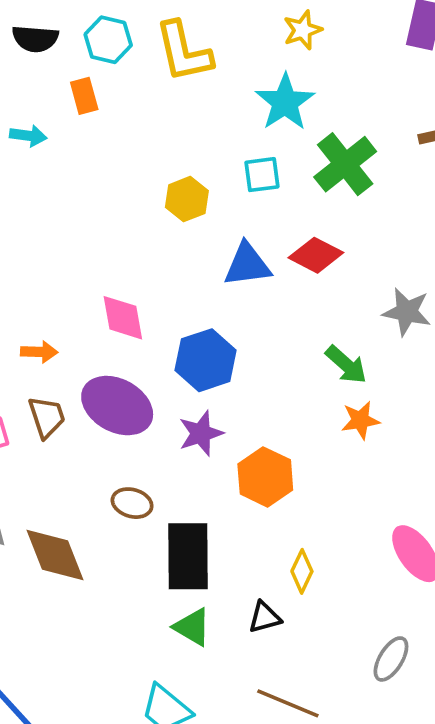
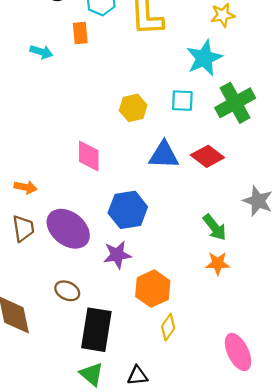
pink diamond: (123, 318) -> (89, 156), moved
yellow diamond: (302, 571) -> (168, 327), moved

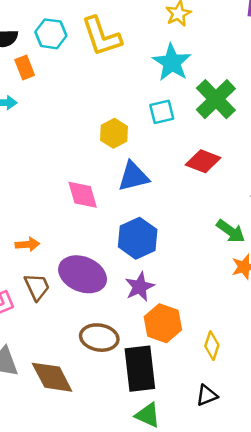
orange rectangle: (80, 33) -> (25, 68), moved
blue triangle: (164, 155) -> (133, 177), moved
orange hexagon: (153, 289) -> (163, 323), moved
brown ellipse: (67, 291) -> (99, 338), size x1.4
black triangle: (137, 376) -> (207, 395), moved

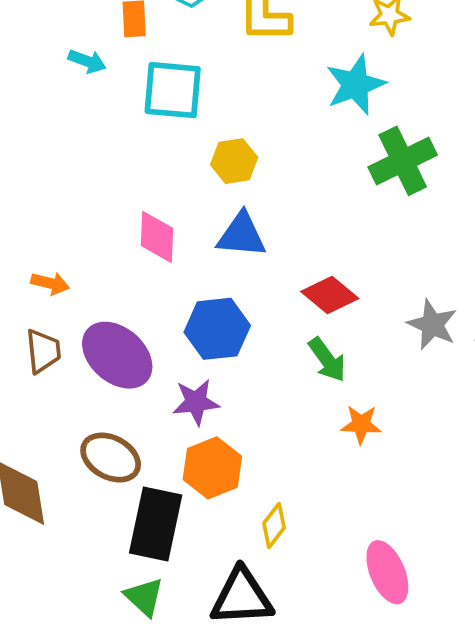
cyan square: (162, 112) -> (173, 90), moved, size x1.6
red diamond: (203, 161) -> (330, 295), moved
green arrow: (231, 231) -> (327, 360), moved
black triangle: (207, 395) -> (242, 597), size x1.8

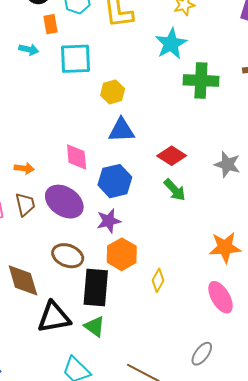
green cross: (403, 161) -> (201, 81), turned 36
pink diamond: (157, 237) -> (77, 157), moved
orange star: (361, 424) -> (225, 247), moved, size x1.5
black triangle: (242, 597) -> (54, 317), moved

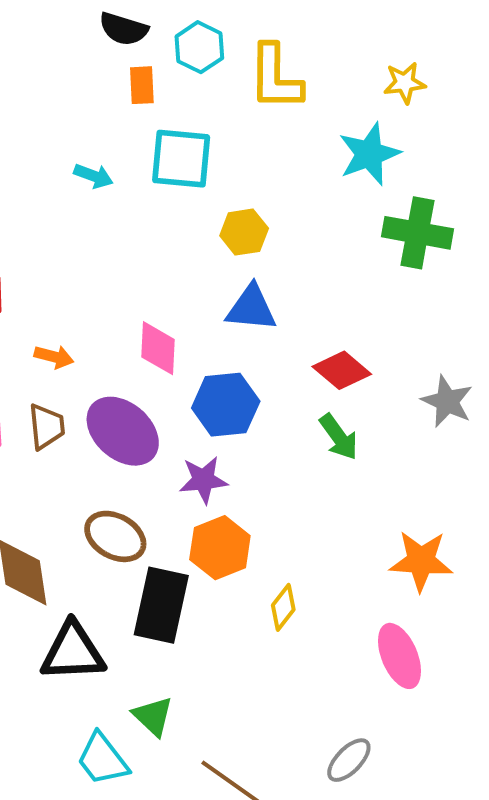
cyan arrow: (29, 49) -> (93, 176), moved
green triangle: (95, 327) -> (153, 716), moved

